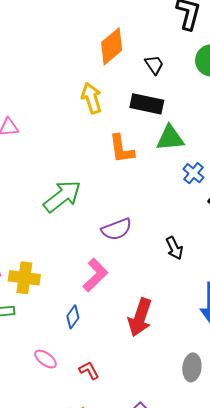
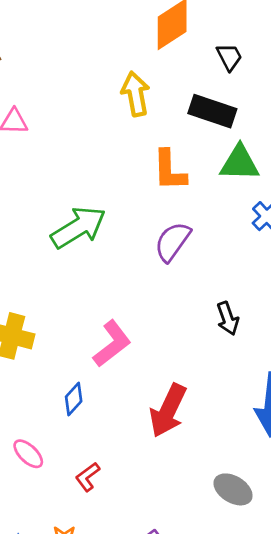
purple semicircle: (117, 229) -> (172, 242), moved, turned 140
gray ellipse: (192, 367) -> (233, 489), turned -72
red L-shape: (89, 370) -> (88, 477), turned -105

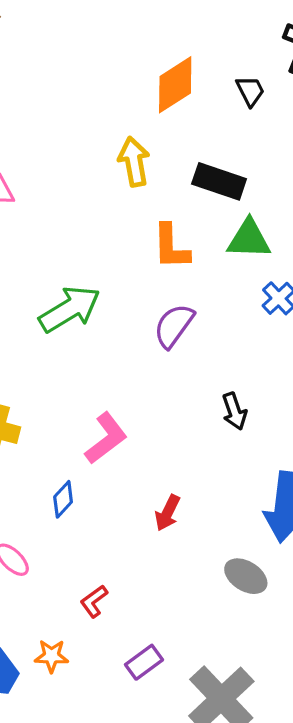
black trapezoid: (229, 57) -> (250, 91), moved
red arrow: (168, 411) -> (168, 513), size x0.6
red L-shape: (88, 477) -> (94, 601), moved
gray ellipse: (233, 489) -> (246, 576), moved

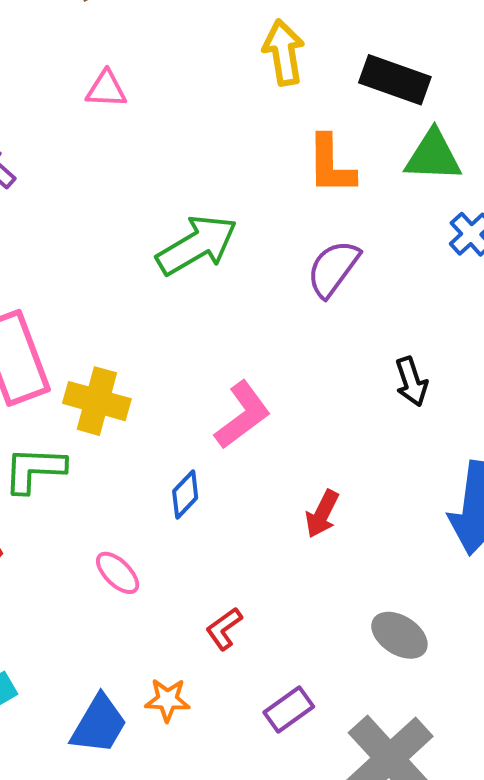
gray ellipse: (246, 576) -> (399, 635), moved

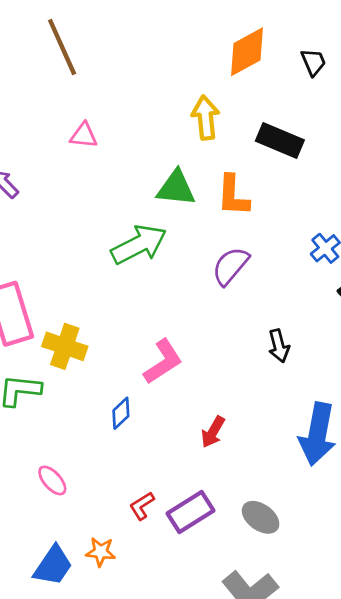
green triangle: (433, 156) -> (176, 188), moved
pink ellipse: (118, 573) -> (52, 480), moved
purple rectangle: (289, 709) -> (190, 512), moved, size x1.4

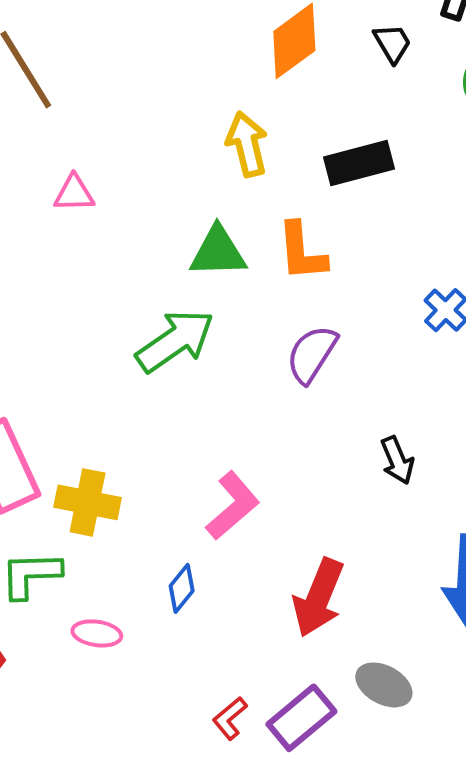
black rectangle: (280, 141) -> (359, 163), turned -30
red arrow: (213, 432) -> (318, 598), size x1.6
pink ellipse: (52, 480) -> (97, 633), moved, turned -32
gray ellipse: (261, 517) -> (384, 685), moved

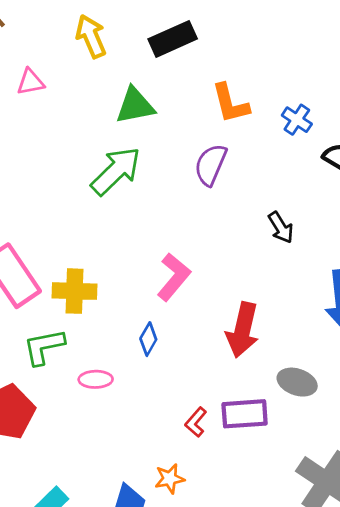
yellow arrow: (247, 144) -> (91, 36), moved
black rectangle: (359, 163) -> (173, 39), moved
orange L-shape: (302, 252) -> (230, 103), moved
purple rectangle: (301, 718) -> (245, 414), turned 45

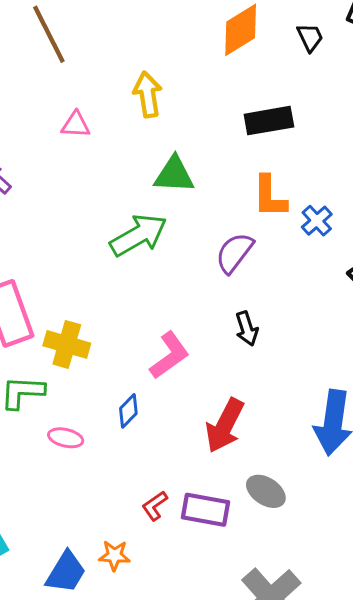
black rectangle: (173, 39) -> (269, 121), moved
blue cross: (297, 120) -> (317, 221), moved
black arrow: (281, 227) -> (247, 329), moved

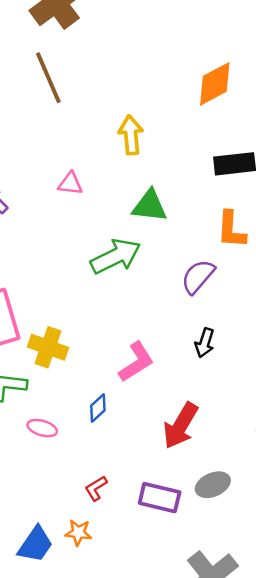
pink triangle: (76, 125) -> (70, 184), moved
black arrow: (247, 329) -> (205, 343), turned 32
gray ellipse: (266, 491) -> (213, 485), turned -60
red L-shape: (155, 506) -> (96, 488), moved

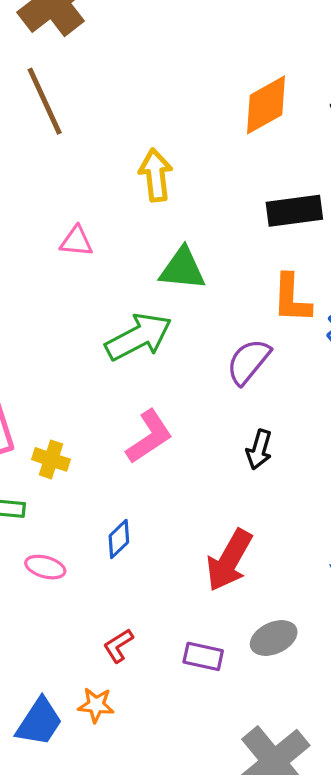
yellow cross: (48, 347) -> (51, 459), size x0.7
pink L-shape: (136, 362) -> (149, 437), moved
purple rectangle: (160, 498) -> (203, 656), size x0.7

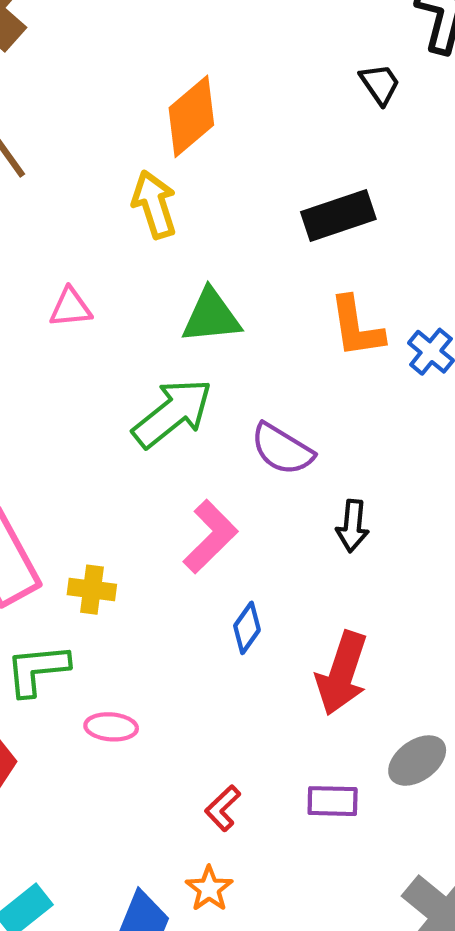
orange diamond: (266, 105) -> (191, 116), moved
purple semicircle: (248, 362) -> (282, 449), moved, turned -87
blue diamond: (119, 539) -> (247, 628), moved
orange star: (96, 705) -> (209, 889), turned -30

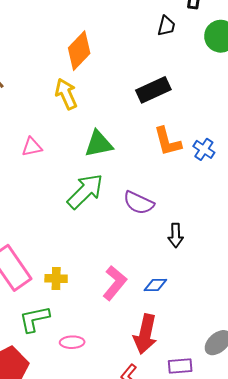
black trapezoid: (380, 84) -> (166, 26), turned 55
pink L-shape: (210, 537) -> (115, 283), moved
blue diamond: (247, 628) -> (155, 285), moved, turned 60
red arrow: (342, 673) -> (145, 334), moved

